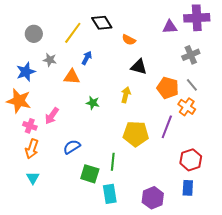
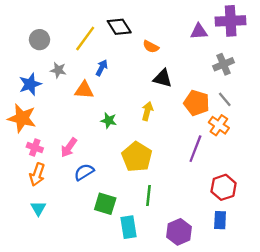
pink arrow: (52, 116) -> (69, 147), moved
yellow pentagon: (136, 134) -> (137, 157), moved, turned 30
green line: (113, 162) -> (149, 196), moved

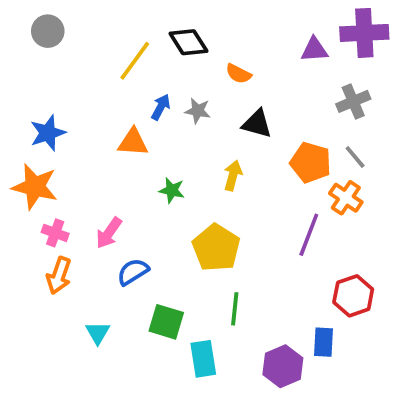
gray circle: (39, 40) -> (48, 31), moved
gray star: (58, 70) -> (198, 111), moved
cyan triangle: (38, 208) -> (98, 333), moved
blue rectangle: (220, 220) -> (324, 342), moved

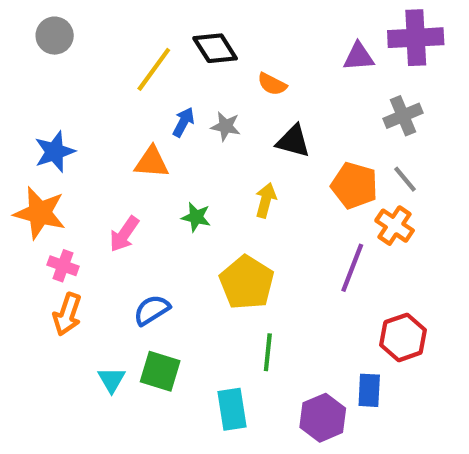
pink arrow: (109, 233) -> (124, 234), moved
green square: (166, 322) -> (160, 371), moved

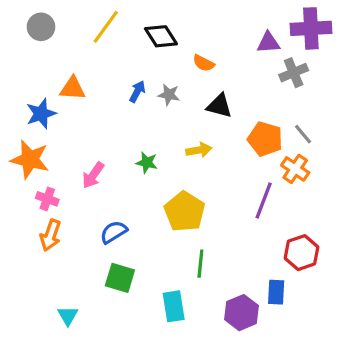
yellow line: (154, 69) -> (106, 27), moved
gray cross: (403, 116) -> (294, 73), moved
orange triangle: (152, 162) -> (73, 88), moved
yellow arrow: (266, 200) -> (199, 150), turned 65
cyan triangle: (112, 380) -> (68, 316), moved

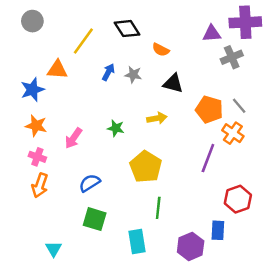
yellow line: (106, 27) -> (83, 41), moved
orange star: (30, 159) -> (36, 126), moved, size x0.7

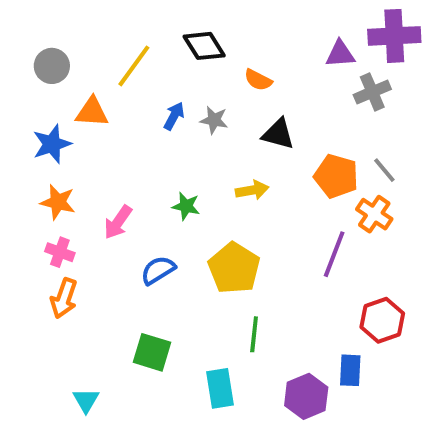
gray circle: (32, 21) -> (52, 66), moved
blue semicircle: (90, 183) -> (158, 270), moved

